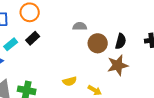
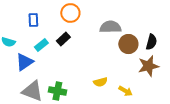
orange circle: (30, 12) -> (70, 13), moved
gray semicircle: (80, 26) -> (110, 27), size x1.5

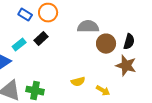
blue rectangle: (33, 20) -> (25, 15), moved, turned -56
brown star: (148, 66) -> (126, 66), turned 30

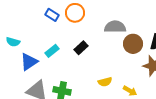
black rectangle: (41, 39) -> (81, 48), moved
cyan rectangle: (19, 45) -> (52, 51), moved

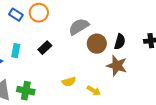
gray semicircle: (115, 27) -> (79, 27), turned -30
cyan rectangle: (52, 51) -> (16, 51), turned -40

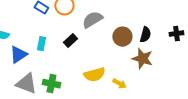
gray semicircle: (79, 27) -> (92, 20), moved
yellow semicircle: (69, 82) -> (94, 75), size x1.5

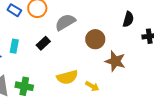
black semicircle: (145, 35) -> (128, 19), moved

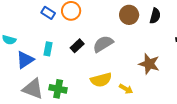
black semicircle: (128, 19) -> (155, 16), moved
gray semicircle: (65, 22) -> (103, 44), moved
brown circle: (95, 39) -> (129, 15), moved

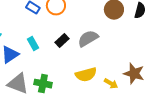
cyan rectangle: (48, 49) -> (33, 44), turned -40
brown star: (149, 64) -> (134, 74), moved

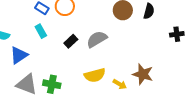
cyan rectangle: (33, 44) -> (41, 31), moved

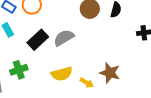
black rectangle: (71, 41) -> (38, 40), size x1.5
green cross: (52, 84) -> (19, 70), moved, turned -30

